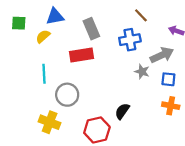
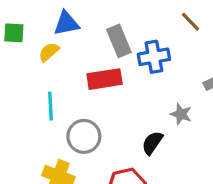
blue cross: (130, 40) -> (154, 57), moved
gray star: (142, 72) -> (181, 114), moved
black semicircle: (122, 111) -> (152, 143), moved

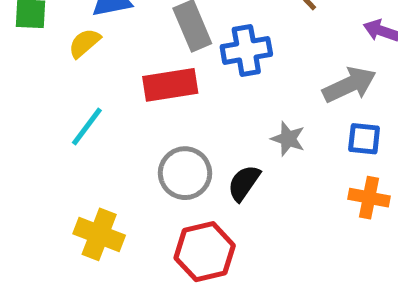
cyan line: (50, 106) -> (87, 127), turned 40
gray circle: (84, 136) -> (185, 173), moved

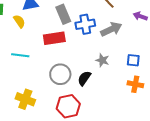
yellow semicircle: (84, 43) -> (19, 21), turned 96
gray arrow: (349, 85) -> (111, 29), moved
cyan line: (87, 127) -> (20, 55), turned 60

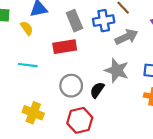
blue cross: (85, 24) -> (104, 21), moved
gray star: (102, 60) -> (117, 70), size x1.6

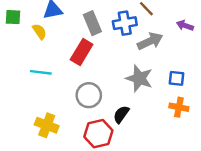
red rectangle: (65, 47) -> (82, 52), turned -50
black semicircle: (97, 90) -> (121, 114), moved

